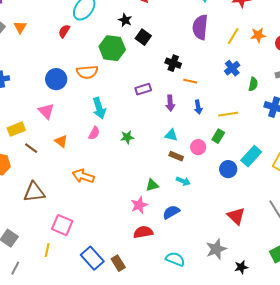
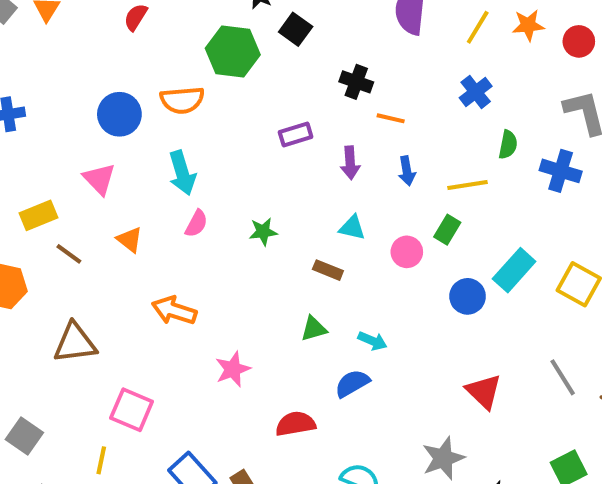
green semicircle: (253, 84) -> (508, 145), moved
cyan arrow: (99, 108) -> (182, 173), moved
brown rectangle: (176, 156) -> (328, 270), moved
cyan arrow: (183, 181) -> (372, 341), moved
pink star: (139, 205) -> (233, 369), moved

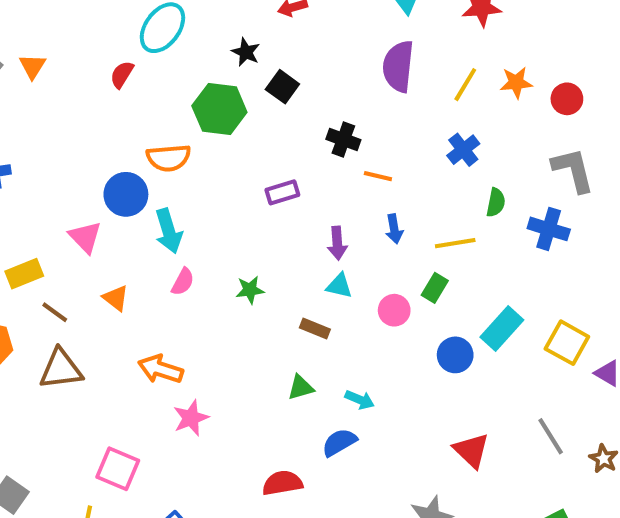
blue circle: (119, 114) -> (126, 194), moved
purple arrow: (350, 163) -> (337, 243), moved
brown triangle: (75, 343) -> (61, 369), moved
pink star: (233, 369) -> (191, 418), moved

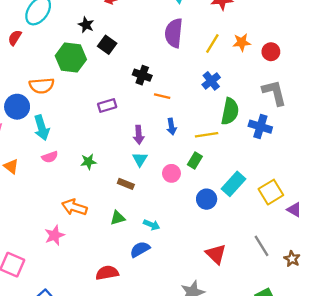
green semicircle: (496, 202) -> (230, 111), size x1.6
pink semicircle: (183, 282) -> (50, 157), turned 42
cyan triangle: (339, 286) -> (140, 159), turned 49
yellow square: (567, 343) -> (271, 192), turned 30
orange arrow: (160, 369) -> (74, 207), moved

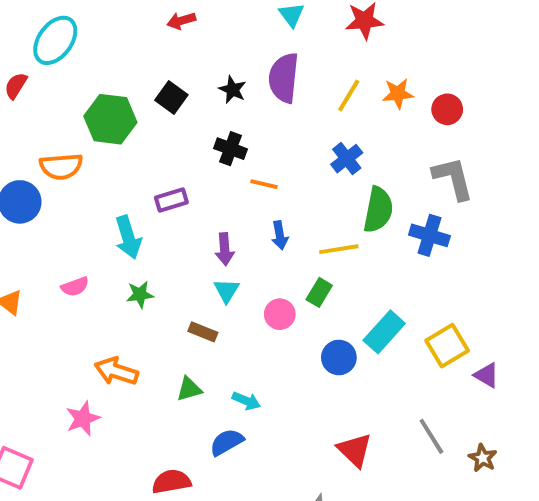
black star: (86, 25) -> (232, 90), moved
cyan arrow: (42, 128) -> (128, 237), moved

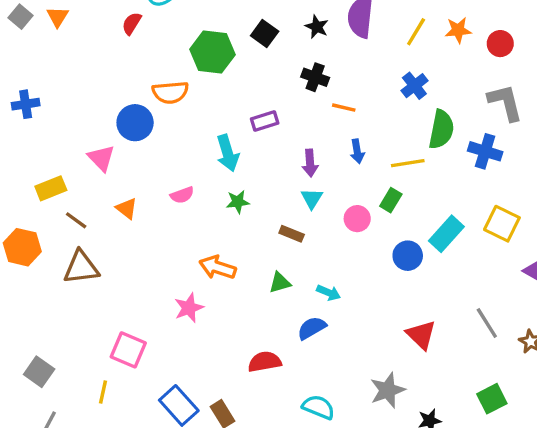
yellow square: (447, 346) -> (502, 224), moved, turned -33

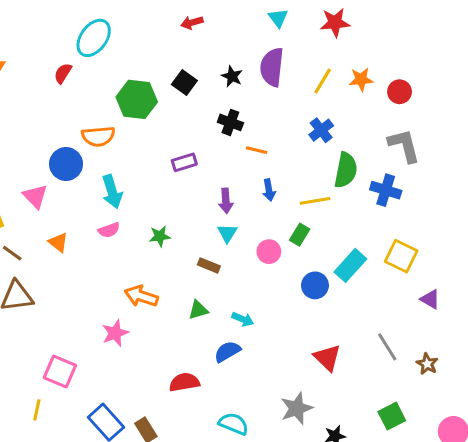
cyan arrow: (228, 153) -> (112, 192), moved

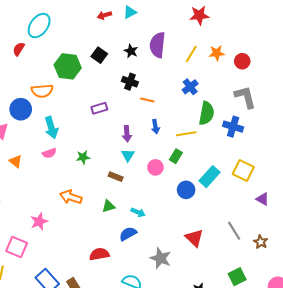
cyan triangle: (278, 18) -> (130, 12), moved, turned 40
pink star: (115, 333) -> (39, 222), moved
gray star: (297, 408) -> (161, 258), moved, turned -30

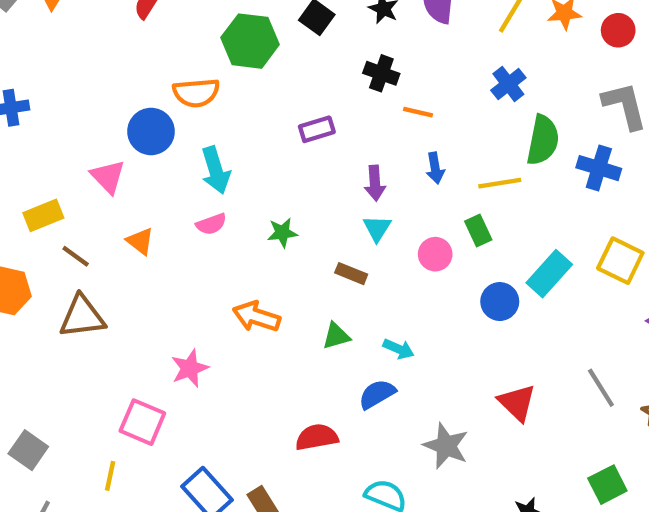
green rectangle: (176, 156) -> (478, 230), turned -56

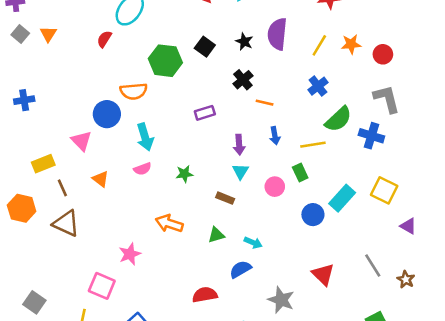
black cross: (381, 73) -> (243, 80), turned 30
green semicircle: (543, 140) -> (338, 119), turned 36
brown line: (76, 256) -> (62, 188), turned 30
brown triangle: (82, 317) -> (66, 223), turned 32

